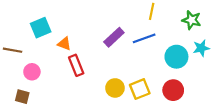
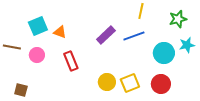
green star: (192, 20) -> (178, 19), turned -30
orange triangle: (64, 44) -> (60, 32), moved
pink circle: (32, 72) -> (37, 55), moved

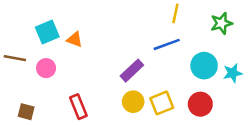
purple rectangle: (106, 35) -> (132, 71), moved
cyan star: (187, 45) -> (233, 73), moved
red rectangle: (71, 61) -> (78, 107), moved

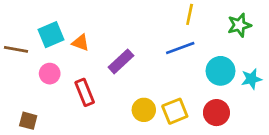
brown line: (15, 58) -> (16, 49), moved
purple rectangle: (132, 71) -> (121, 61), moved
red rectangle: (78, 107) -> (85, 92), moved

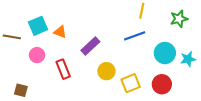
yellow circle: (144, 110) -> (106, 71), moved

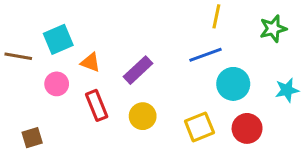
orange triangle: (60, 32) -> (90, 62), moved
cyan circle: (165, 53) -> (233, 84), moved
yellow circle: (106, 71) -> (143, 116), moved
brown square: (21, 90) -> (32, 138), turned -32

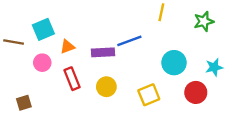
blue line: (206, 55) -> (129, 41), moved
orange triangle: (90, 62) -> (67, 47), turned -42
purple rectangle: (138, 70) -> (103, 52), turned 40
red circle: (247, 128) -> (196, 92), moved

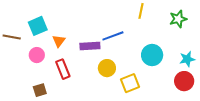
orange triangle: (67, 47) -> (59, 41), turned -32
yellow circle: (106, 87) -> (107, 68), moved
red circle: (196, 92) -> (184, 81), moved
brown square: (24, 103) -> (40, 90), moved

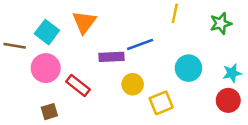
cyan square: (38, 26) -> (47, 32), turned -30
orange triangle: (59, 41) -> (84, 22), moved, size x1.5
pink circle: (37, 55) -> (46, 68), size x1.5
red rectangle: (63, 69) -> (78, 85), turned -30

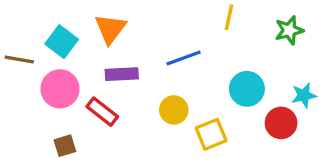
purple rectangle: (111, 57) -> (122, 74), moved
red circle: (228, 100) -> (281, 123), moved

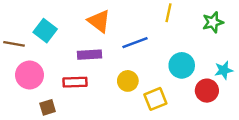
orange triangle: (110, 29) -> (99, 21), moved, turned -30
pink circle: (60, 89) -> (30, 75), moved
red rectangle: (102, 112) -> (75, 82), turned -40

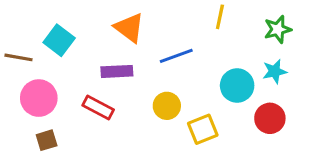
cyan star: (224, 70) -> (275, 71), moved
red rectangle: (75, 82) -> (98, 107), turned 30
brown square: (48, 107) -> (47, 140), moved

